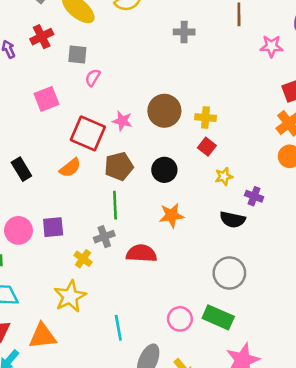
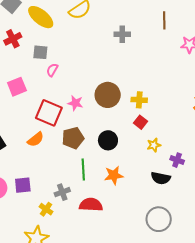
green line: (115, 205) -> (83, 169), moved

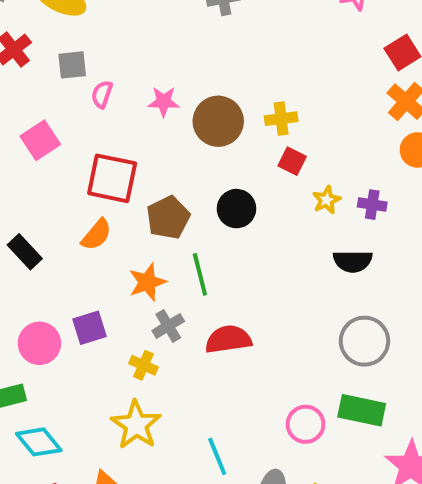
pink star: (75, 103) -> (164, 102), moved
purple cross: (177, 160) -> (372, 205), moved
orange star: (114, 175) -> (147, 282), moved

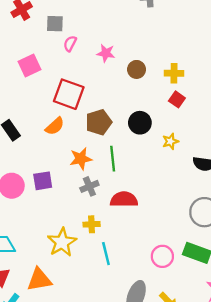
brown circle: (218, 121) -> (137, 69), size x0.6
yellow star: (327, 200) -> (170, 141), moved
yellow cross: (144, 365) -> (92, 224), moved, turned -35
cyan line: (217, 456) -> (106, 254), moved

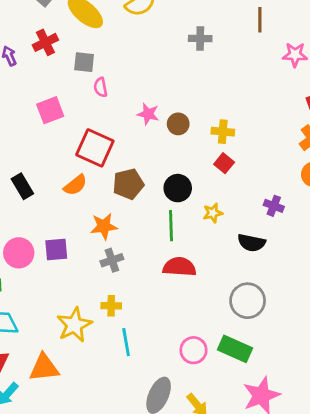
pink semicircle: (70, 44) -> (101, 87), turned -42
pink star: (106, 53) -> (148, 114), moved
green line: (113, 159) -> (171, 226), moved
red semicircle: (124, 199) -> (179, 267), moved

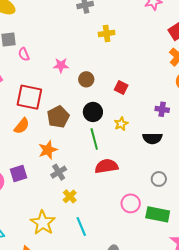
brown circle: (178, 124) -> (86, 79), moved
yellow cross: (223, 132) -> (107, 33), moved
gray circle: (248, 301) -> (159, 179), size x0.6
yellow cross: (111, 306) -> (70, 196), moved, turned -32
pink circle: (193, 350) -> (131, 203), moved

